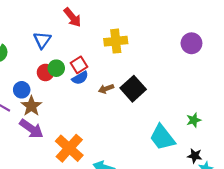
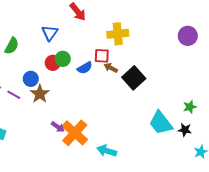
red square: (79, 65) -> (102, 56), moved, turned 35
brown arrow: (106, 89) -> (111, 68), moved, turned 48
purple arrow: (31, 129) -> (58, 127), moved, size x0.6
black star: (195, 156) -> (185, 130), moved

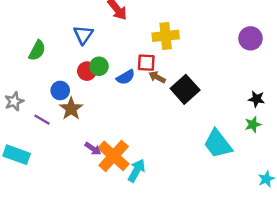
purple line: (14, 95) -> (42, 120), moved
black star: (185, 130) -> (257, 99), moved
cyan arrow: (107, 151) -> (137, 170), moved, turned 102

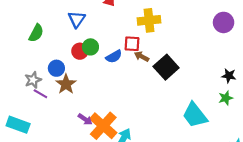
gray star: (14, 101) -> (33, 80), moved

